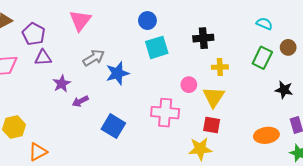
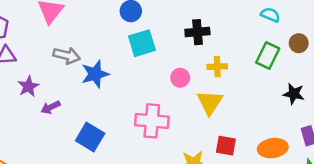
gray arrow: (94, 58) -> (67, 56), turned 45
pink circle: (189, 85) -> (180, 78), moved
red square: (212, 125) -> (226, 146), moved

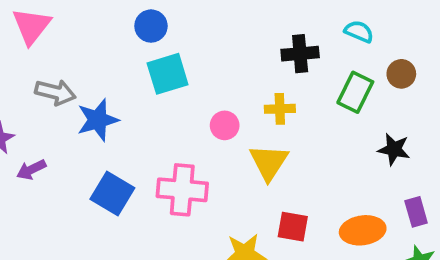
black cross: (197, 32) -> (300, 54), moved
blue square: (90, 137) -> (112, 194), moved

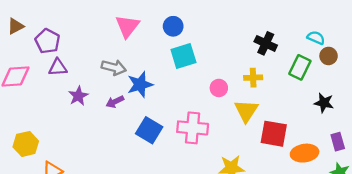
pink triangle: (31, 26) -> (127, 26), moved
cyan semicircle: (359, 32) -> (316, 38), moved
black cross: (300, 54) -> (266, 43), turned 30
purple arrow: (31, 170) -> (115, 102), moved
red square: (293, 227) -> (274, 134), moved, size x1.4

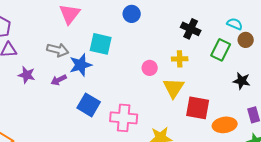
blue circle: (173, 26) -> (132, 14), moved
cyan square: (183, 56) -> (101, 44), moved, turned 30
purple star: (78, 96) -> (27, 75), turned -30
pink cross: (193, 128) -> (124, 118), moved

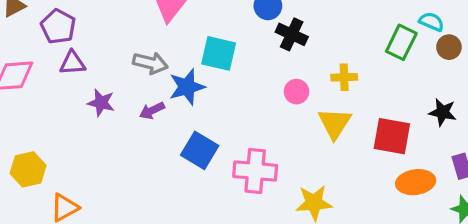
black cross: (191, 29) -> (292, 34), moved
green rectangle: (221, 50) -> (401, 42), moved
red square: (198, 108) -> (392, 136), moved

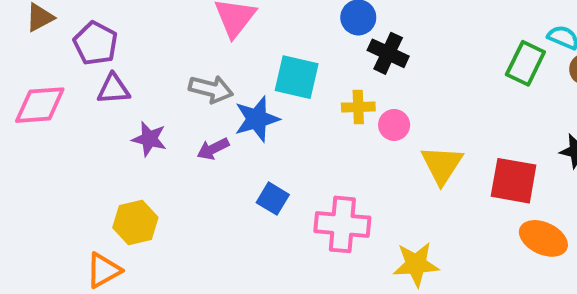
yellow cross: (344, 77) -> (358, 107), moved
blue square: (200, 150) -> (273, 199), size x0.7
yellow hexagon: (28, 169) -> (135, 222), moved
orange ellipse: (416, 182) -> (543, 238), turned 33

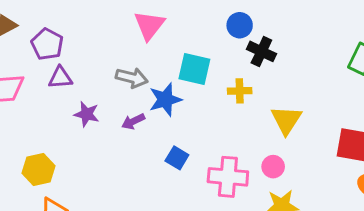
pink circle: (394, 125) -> (273, 167), moved
yellow triangle: (442, 165) -> (286, 120), moved
yellow hexagon: (135, 222) -> (38, 170), moved

